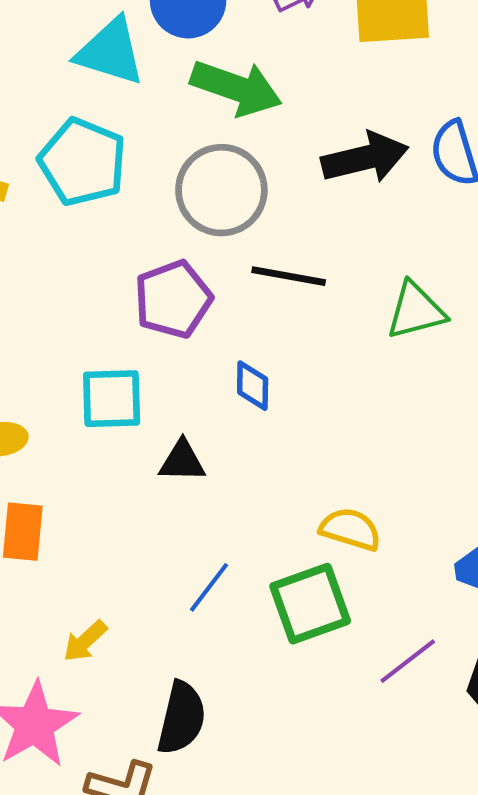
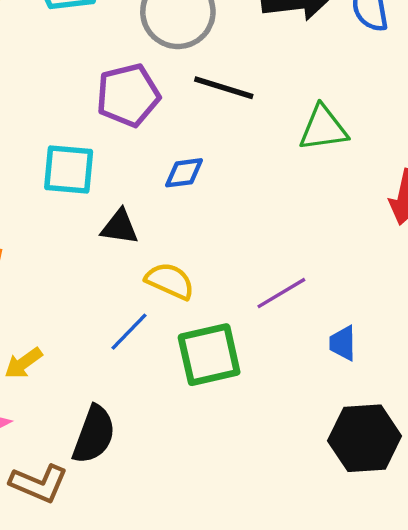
blue diamond: (253, 386) -> (184, 173), turned 75
yellow semicircle: (350, 529) -> (170, 281), moved
purple line: (408, 661) -> (281, 293), moved

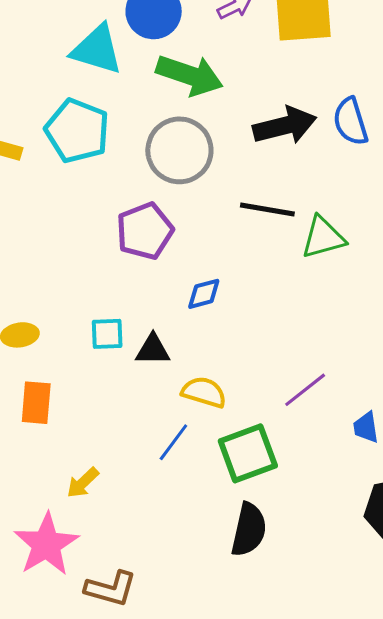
black line: (224, 88) -> (267, 210), moved
cyan square: (69, 169) -> (107, 334), moved, size x0.7
black semicircle: (94, 435) -> (249, 530), moved

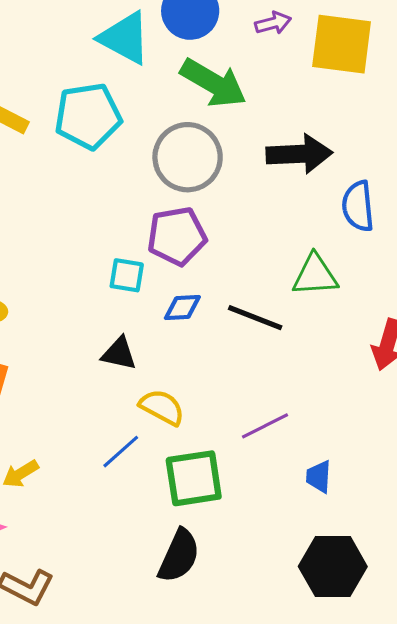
blue semicircle: (351, 121) -> (358, 206), moved
cyan pentagon: (77, 131) -> (88, 116), turned 30
black line: (267, 210) -> (255, 318), moved
purple pentagon: (145, 231) -> (177, 236), moved
cyan square: (107, 334) -> (127, 275), moved

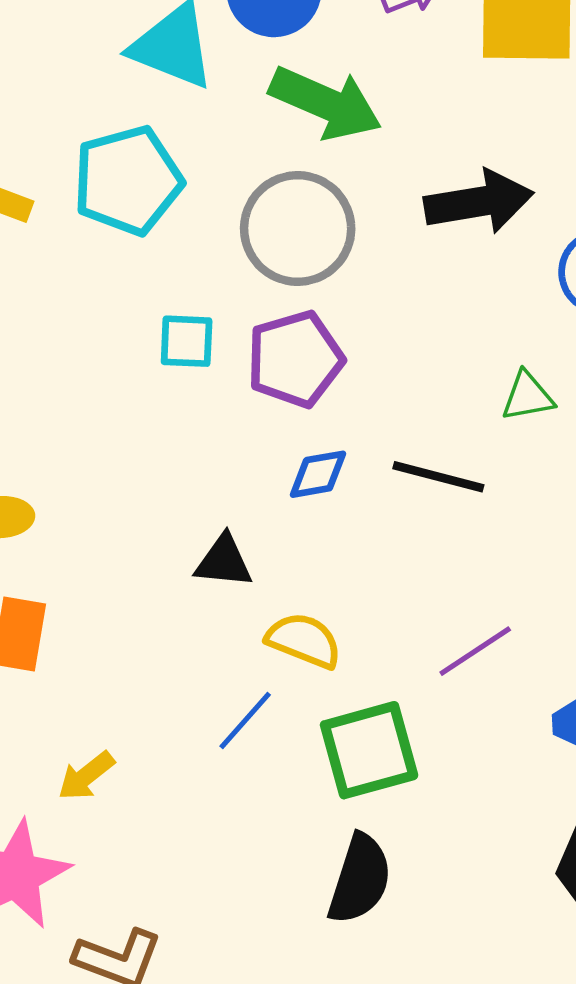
cyan square: (127, 275) -> (187, 341), moved
green triangle: (315, 275) -> (528, 396), size x0.7

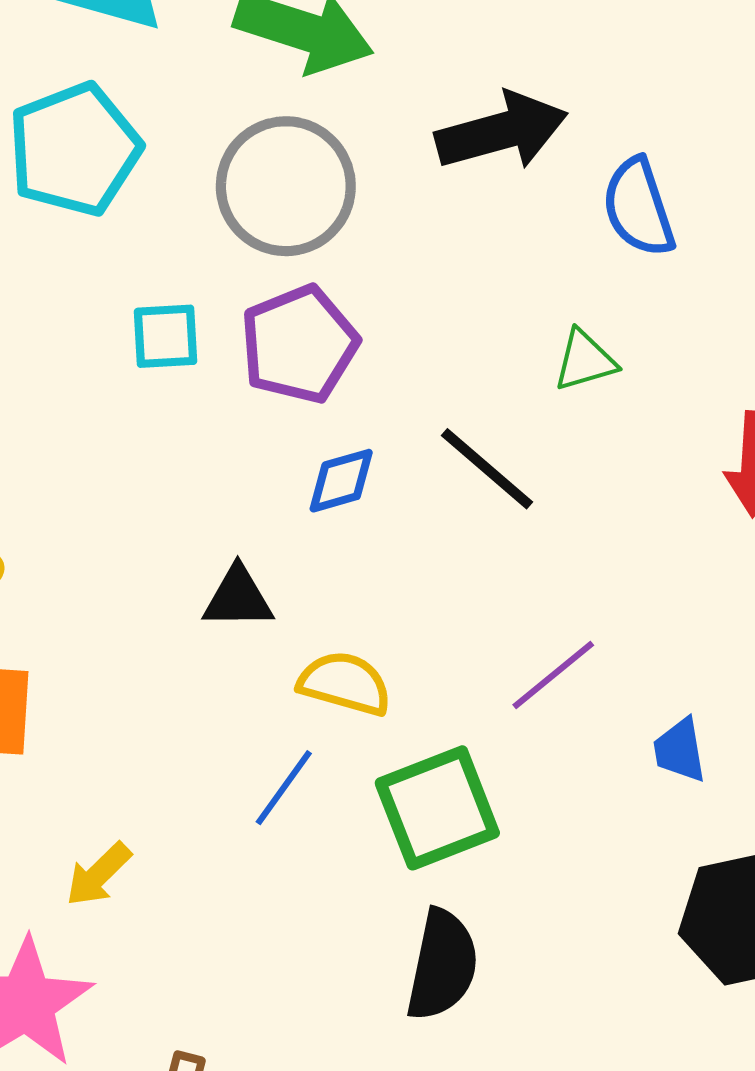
black line: (438, 477) -> (487, 469), turned 32

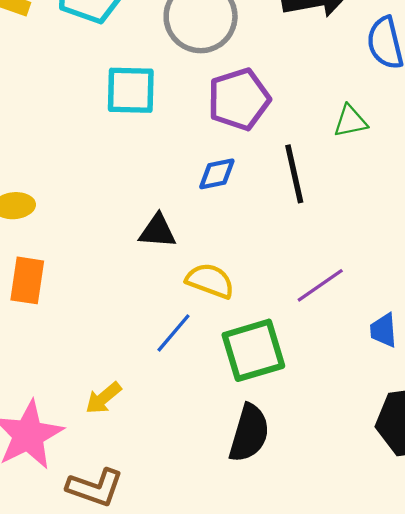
cyan square: (166, 336) -> (131, 90), size x1.4
purple pentagon: (299, 344) -> (239, 99), moved
black line: (487, 469) -> (294, 174), turned 32
yellow arrow: (98, 874) -> (103, 398), moved

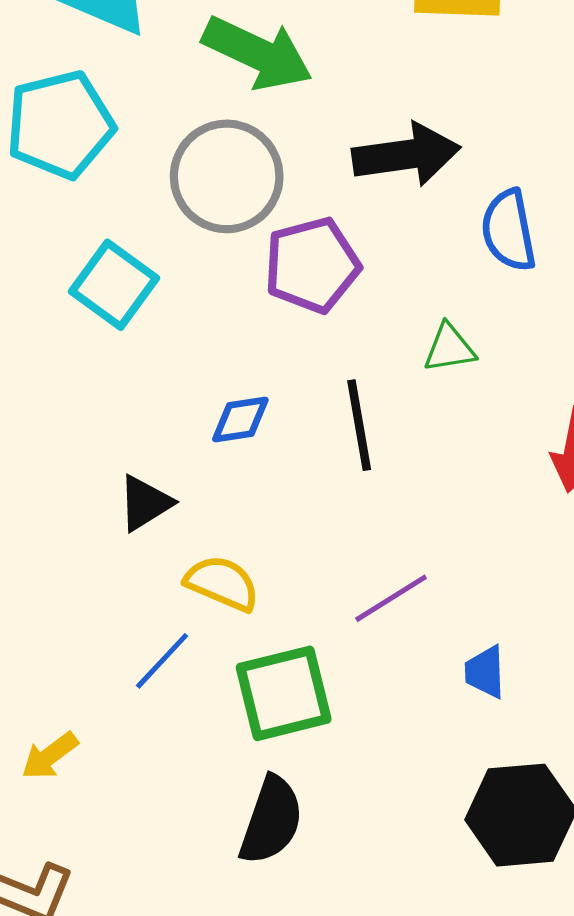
cyan square: (131, 90) -> (114, 285), turned 32
purple pentagon: (239, 99) -> (312, 265), moved
black triangle: (158, 231) -> (145, 503), turned -39

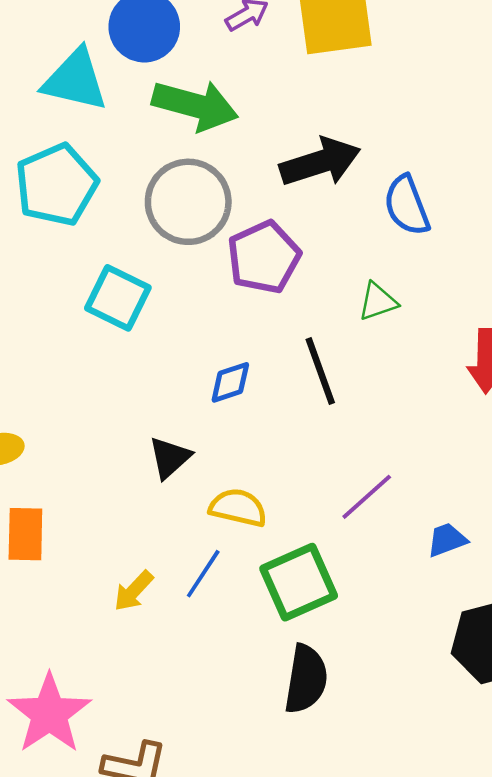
blue trapezoid: (485, 672) -> (447, 540), turned 81
yellow arrow: (50, 756) -> (134, 591), moved

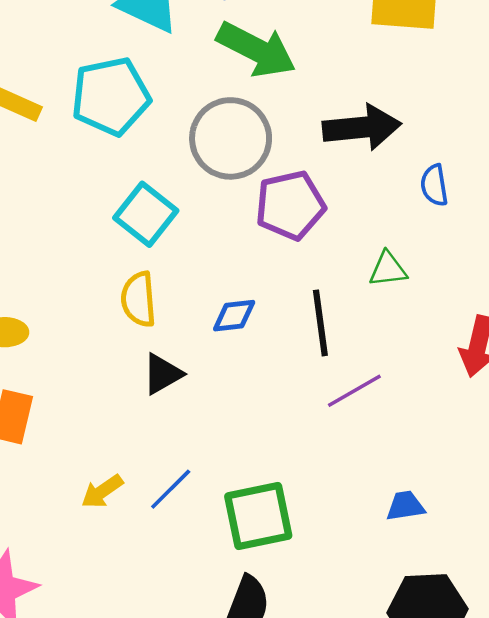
blue semicircle: (407, 205) -> (434, 185), size x0.7
purple line: (367, 497) -> (354, 391), moved
yellow semicircle: (238, 508) -> (139, 299), moved, turned -120

